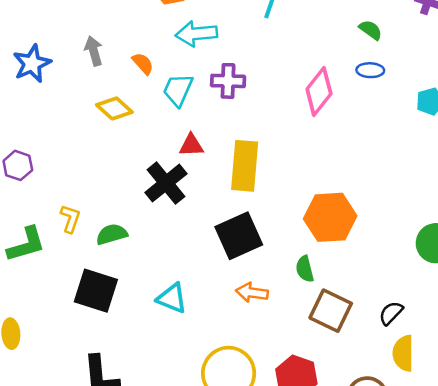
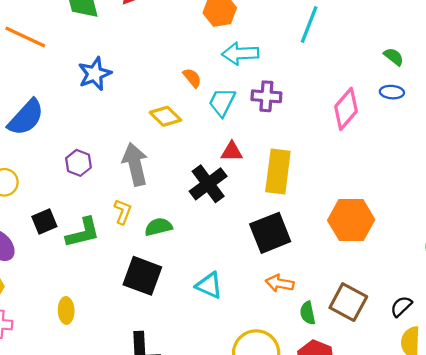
gray arrow: (94, 51) -> (135, 164), moved, size x1.6
green semicircle: (305, 269) -> (308, 313), moved

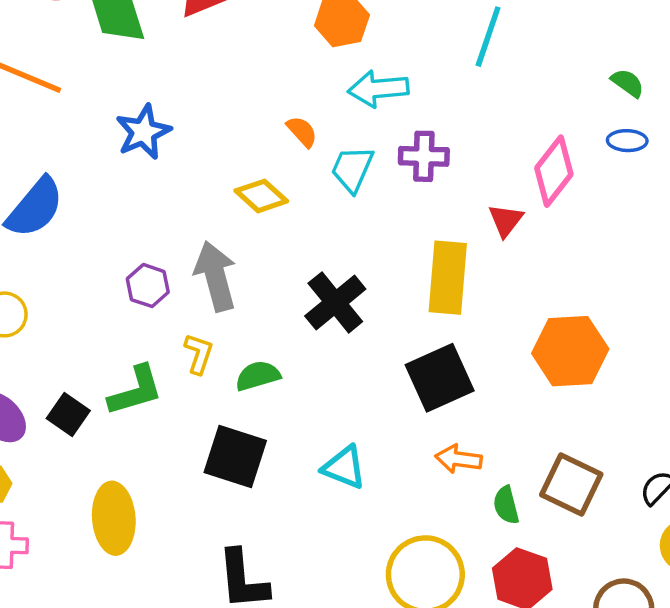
red triangle: (232, 152) -> (506, 220), moved, turned -50
purple hexagon: (78, 163) -> (148, 286), moved
black square: (44, 221) -> (68, 415), moved, turned -30
yellow ellipse: (66, 310) -> (114, 518), size x1.6

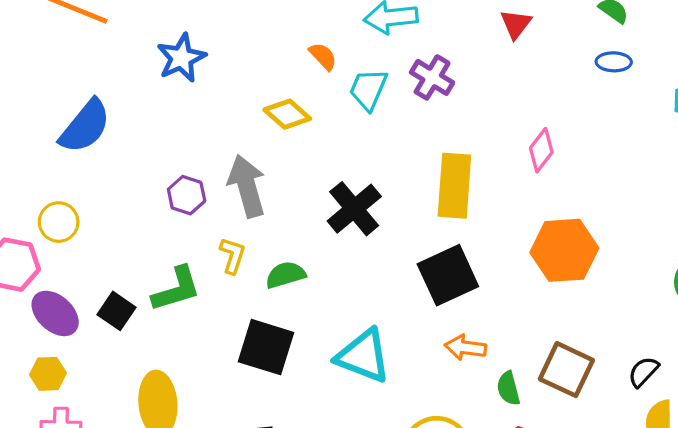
purple cross: (424, 156) -> (432, 77), turned 30
pink diamond: (554, 171) -> (541, 150), moved, size x0.7
red triangle: (506, 220) -> (516, 24), moved
cyan triangle: (344, 467) -> (363, 356), size x1.4

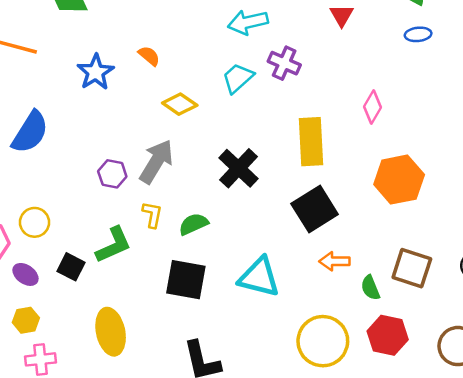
orange semicircle: (323, 56) -> (149, 56), moved
cyan trapezoid: (368, 89) -> (238, 78), turned 32
gray arrow: (247, 186) -> (156, 162), turned 54
yellow circle: (59, 222) -> (35, 222), moved
purple ellipse: (55, 313) -> (25, 274), size x0.7

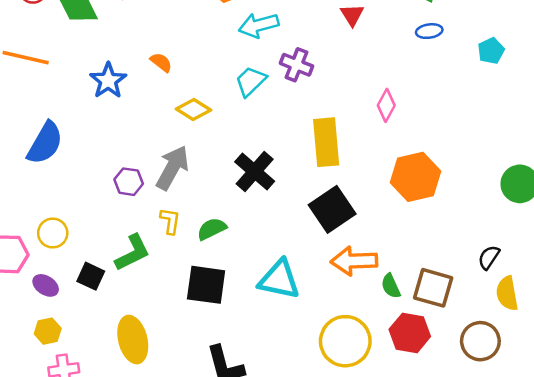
orange arrow: (334, 261) -> (354, 261), size x1.5
brown square: (412, 268) -> (433, 288), moved

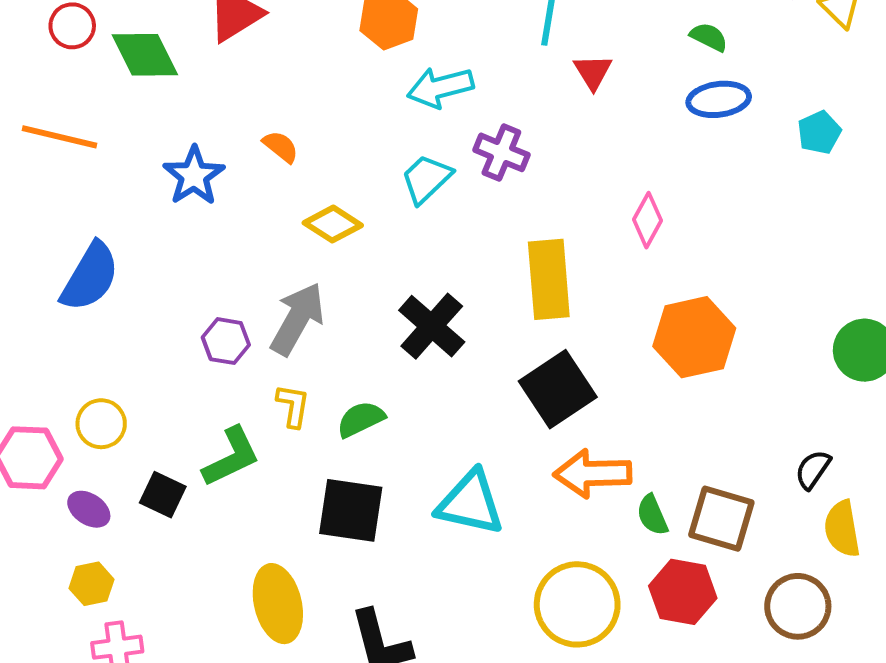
blue ellipse: (429, 31) -> (719, 99), size x1.4
yellow ellipse: (133, 340) -> (278, 604), moved

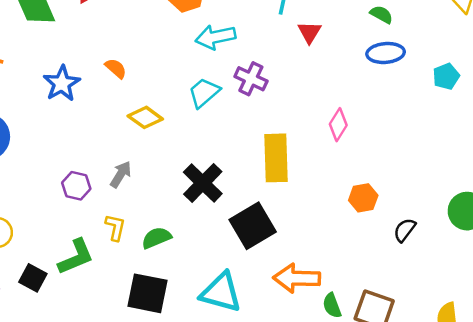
gray arrow: (297, 319) -> (121, 174), size x0.6
orange hexagon: (694, 337) -> (363, 198), size x0.6
black square: (558, 389) -> (253, 226), moved
black semicircle: (813, 470) -> (405, 230), moved

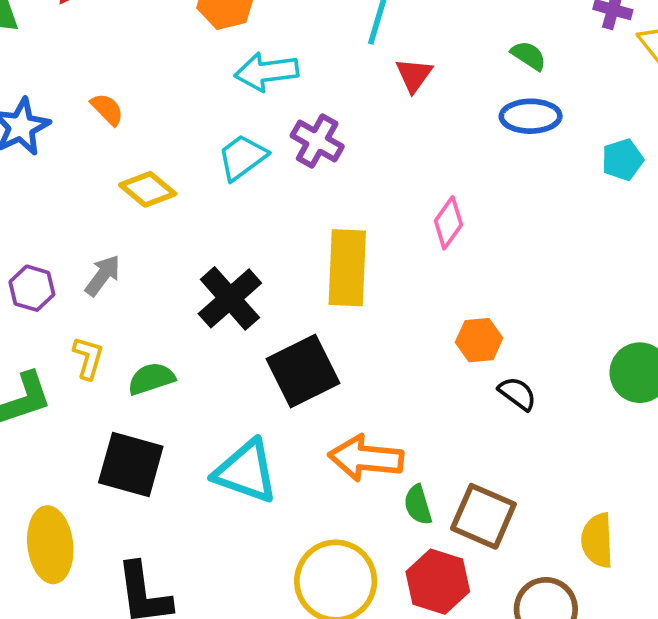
black semicircle: (405, 230) -> (517, 394), moved, turned 85

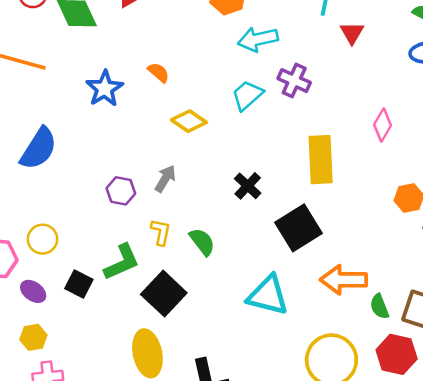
black cross: (230, 298) -> (248, 186), size x0.7
green semicircle: (151, 379) -> (202, 242), turned 76
black square: (131, 465) -> (164, 294), moved, turned 33

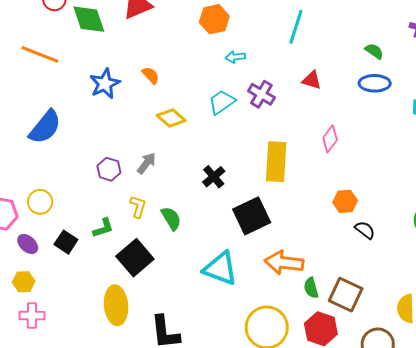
red triangle: (352, 33) -> (312, 80), moved, turned -50
cyan arrow: (258, 39) -> (235, 57), size x0.6
green L-shape: (122, 262) -> (103, 228), size x0.7

